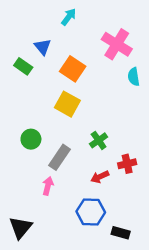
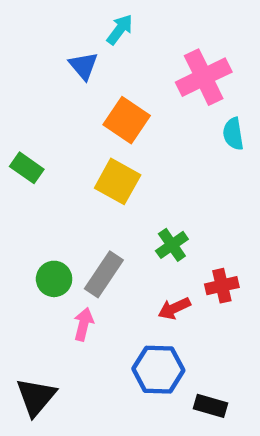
pink cross: (117, 44) -> (204, 77), turned 32
blue triangle: (43, 47) -> (84, 66), moved
green rectangle: (23, 66) -> (27, 168), moved
green circle: (31, 139) -> (54, 279), moved

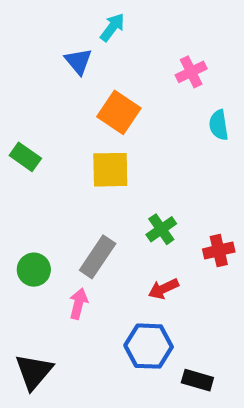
pink cross: (204, 77) -> (191, 72), size x0.6
yellow square: (118, 181) -> (110, 170), turned -30
green circle: (54, 279) -> (34, 270), moved
red cross: (222, 286) -> (219, 250), moved

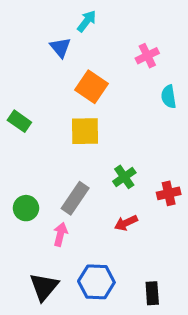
blue hexagon: (149, 346) -> (96, 282), moved
black triangle: (34, 372) -> (44, 287), moved
black rectangle: (197, 380) -> (152, 293), turned 70

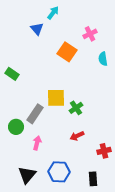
orange square: (92, 87) -> (67, 52), moved
yellow square: (85, 131) -> (56, 98), moved
red cross: (169, 193) -> (104, 151), moved
gray rectangle: (75, 198) -> (35, 114), moved

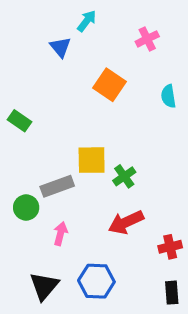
pink cross: (90, 34) -> (147, 39), moved
gray rectangle: (35, 114) -> (57, 186), turned 36
red arrow: (77, 136) -> (126, 222), size x1.5
black rectangle: (93, 179) -> (172, 293), moved

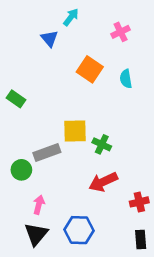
cyan semicircle: (168, 96) -> (126, 79), moved
green cross: (124, 176) -> (102, 144), turned -30
pink arrow: (60, 234) -> (39, 205), moved

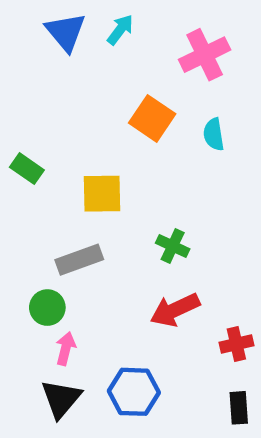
pink cross: (121, 32) -> (205, 55), size x1.5
blue triangle: (50, 39) -> (66, 32), moved, size x1.4
yellow square: (75, 131) -> (102, 194), moved
green circle: (21, 170) -> (47, 308), moved

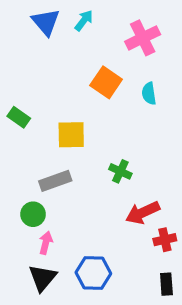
red arrow: (175, 310) -> (143, 213), moved

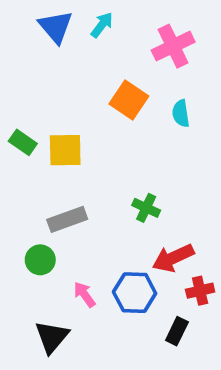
yellow square: (71, 135) -> (65, 150), moved
pink arrow: (46, 243) -> (84, 295), moved, turned -50
blue hexagon: (93, 273) -> (135, 293), moved
black rectangle: (166, 284) -> (177, 331), moved, turned 30

